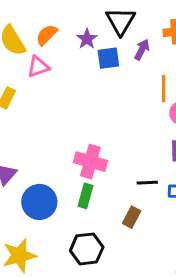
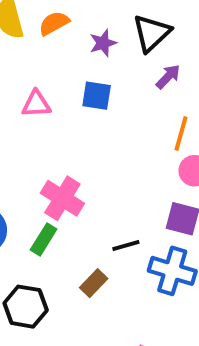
blue square: (108, 58) -> (97, 96), moved
pink triangle: (38, 67) -> (36, 104), moved
black line: (147, 183) -> (126, 246), turned -30

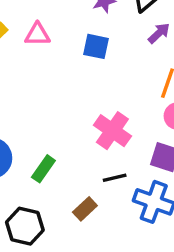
pink triangle: (36, 104) -> (37, 34), moved
pink cross: (62, 198) -> (112, 131), moved

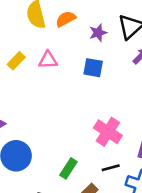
green rectangle: (43, 169) -> (68, 168), moved

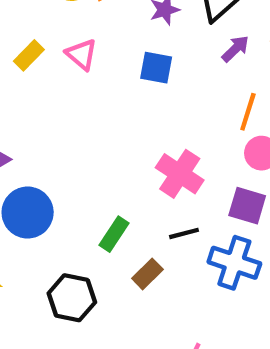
pink triangle: (48, 60) -> (82, 54), turned 42

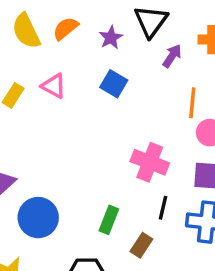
blue square: (156, 68) -> (114, 84), turned 32
black line: (184, 233) -> (163, 208), turned -50

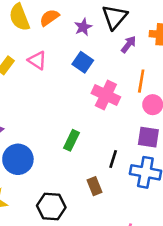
pink cross: (150, 162) -> (106, 95), moved
green rectangle: (109, 220) -> (72, 140), moved
brown rectangle: (141, 245) -> (95, 186), turned -60

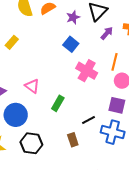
pink triangle: (37, 60) -> (32, 86), moved
black line: (113, 159) -> (89, 120), turned 40
black hexagon: (51, 207) -> (31, 143), moved

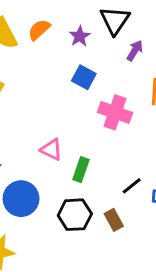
pink triangle: (32, 86) -> (51, 150), moved
black hexagon: (31, 143) -> (75, 215), moved

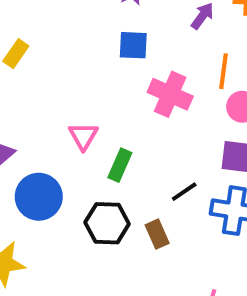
blue square: (84, 77) -> (133, 45), turned -30
pink triangle: (51, 150) -> (83, 136), turned 30

